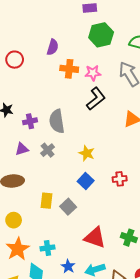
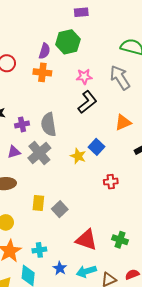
green hexagon: (101, 35) -> (68, 42), moved
orange cross: (69, 69) -> (42, 72), moved
gray cross: (48, 150) -> (39, 153), size x1.6
blue square: (86, 181) -> (97, 147), moved

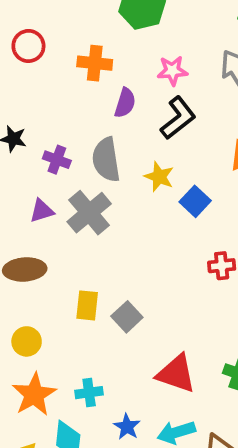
purple semicircle: (44, 51) -> (125, 103), moved
purple cross: (22, 124) -> (57, 160), turned 32
yellow star: (78, 156) -> (159, 177), moved

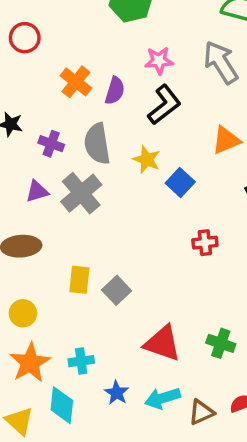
orange cross: (95, 63) -> (76, 82), moved, turned 32

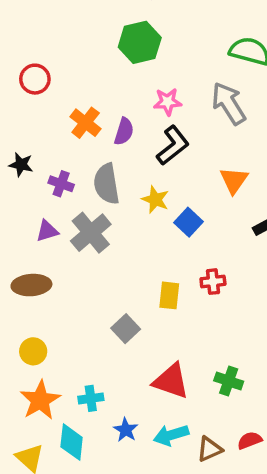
orange triangle: (226, 140) -> (234, 180), turned -32
yellow rectangle: (79, 280) -> (169, 295), moved

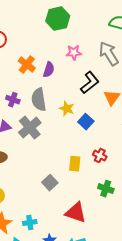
black L-shape: (173, 145) -> (90, 83), moved
red cross: (213, 282) -> (100, 156), turned 32
green cross: (229, 381) -> (106, 189), moved

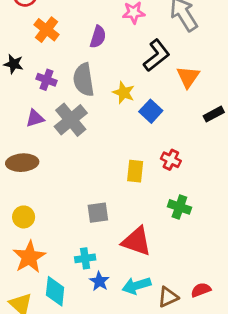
orange cross: (27, 65) -> (46, 30), moved
gray square: (50, 183) -> (98, 213), moved, turned 35
cyan cross: (30, 223) -> (85, 258), moved

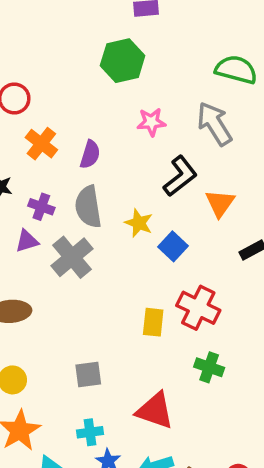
purple semicircle: (98, 37) -> (90, 154), moved
purple triangle: (35, 118) -> (27, 241), moved
red cross: (171, 160) -> (198, 308), size x1.6
gray square: (98, 213) -> (88, 375), moved

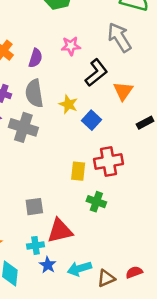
pink star: (151, 122) -> (71, 46), moved
gray cross: (72, 257) -> (23, 127), turned -32
red cross: (198, 308) -> (109, 161), turned -36
green cross: (209, 367) -> (96, 202), moved
red triangle: (155, 411) -> (60, 231), moved, turned -32

